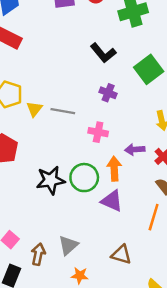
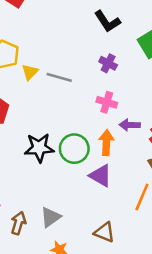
pink cross: (98, 132) -> (107, 102), moved

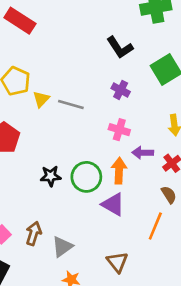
black star: (39, 148) -> (51, 176), size x0.7
brown arrow: (18, 223) -> (34, 233), moved
brown triangle: (105, 232) -> (117, 262), turned 30

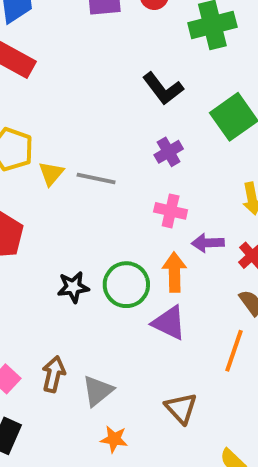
purple cross: (121, 90) -> (169, 152), turned 36

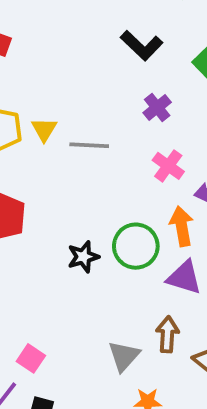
yellow triangle: (51, 174) -> (44, 129), moved
pink cross: (171, 211) -> (168, 166), turned 32
brown arrow: (54, 374) -> (167, 334), moved

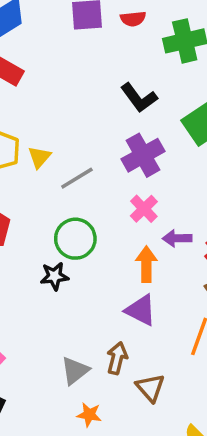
purple cross: (157, 107) -> (143, 155), size x1.6
gray line: (89, 145) -> (77, 178), turned -44
green circle: (136, 246) -> (75, 239), moved

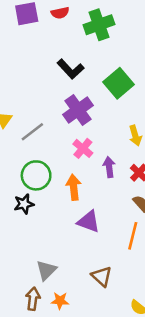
purple arrow: (177, 238) -> (109, 167), turned 90
orange arrow: (146, 264) -> (74, 187), moved
brown arrow: (117, 358) -> (33, 299), moved

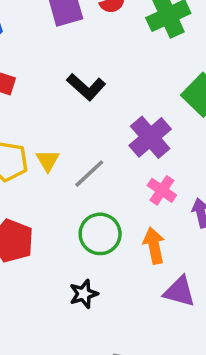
black L-shape: (71, 69) -> (86, 87), moved
black star: (24, 204) -> (84, 294), moved

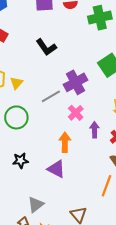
gray line: (89, 174) -> (51, 96), moved
green circle: (100, 234) -> (16, 117), moved
purple triangle: (179, 292) -> (56, 169), moved

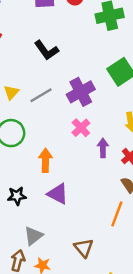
gray line: (51, 96) -> (41, 95), moved
orange arrow: (65, 142) -> (45, 160), moved
black star: (21, 161) -> (17, 196), moved

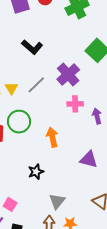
pink cross: (81, 128) -> (75, 104), turned -35
purple triangle: (58, 194) -> (89, 160), moved

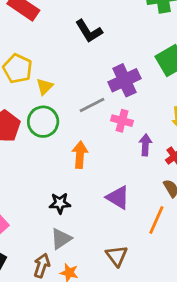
gray line: (36, 85) -> (92, 105), moved
yellow triangle: (11, 88) -> (45, 87), moved
black star: (36, 172) -> (60, 203), moved

